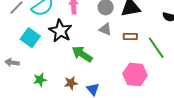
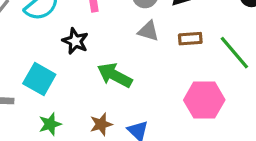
black star: (60, 31) -> (75, 41), size x0.7
cyan square: (30, 38) -> (39, 79), moved

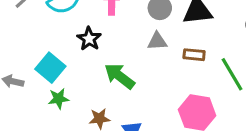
gray triangle: (148, 31) -> (157, 41), turned -30
green star: (50, 124) -> (59, 99), moved

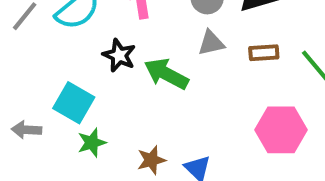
green arrow: (120, 76) -> (166, 74), moved

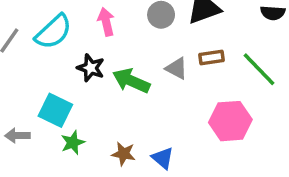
gray triangle: (211, 43) -> (177, 68), moved, turned 45
brown star: (151, 160) -> (124, 154), turned 30

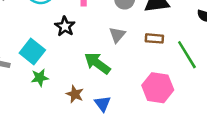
gray triangle: (177, 68) -> (117, 35), moved, turned 30
green arrow: (131, 81) -> (97, 63), moved

